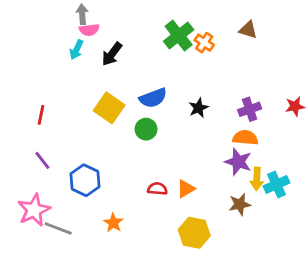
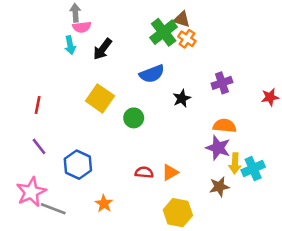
brown triangle: (248, 30) -> (182, 19), moved
cyan arrow: (76, 50) -> (70, 45), turned -36
blue semicircle: (153, 98) -> (152, 74), moved
purple cross: (250, 109) -> (222, 83), moved

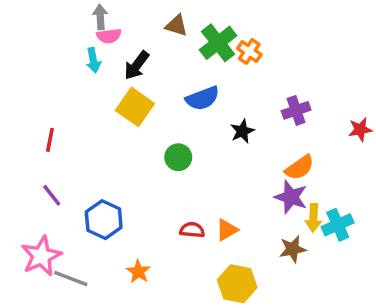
brown triangle: (182, 19) -> (176, 25), moved
yellow square: (100, 98) -> (135, 107), moved
orange semicircle: (225, 126) -> (300, 168), turned 140

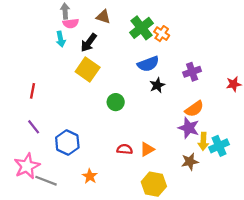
brown triangle: (176, 25) -> (103, 17), moved
blue semicircle: (202, 98) -> (148, 64), moved

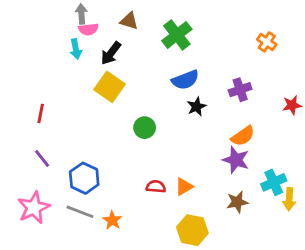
orange cross: (162, 34) -> (267, 42), moved
yellow arrow: (203, 141) -> (289, 199), moved
gray line: (46, 181) -> (80, 212), moved

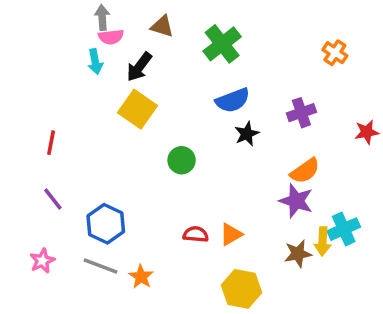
yellow arrow: (289, 199) -> (323, 241), moved
pink star: (34, 208) -> (42, 261), size x0.6

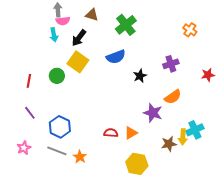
blue semicircle: (233, 100) -> (116, 57), moved
green circle: (182, 160) -> (57, 76), moved
purple star: (296, 201) -> (153, 113), moved

